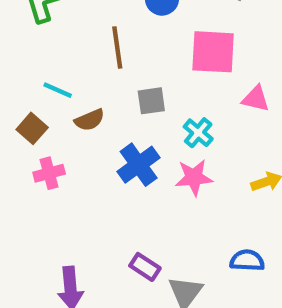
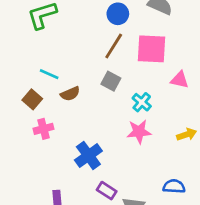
brown line: (117, 48) -> (114, 46), moved, turned 40
gray square: (151, 101) -> (111, 81), turned 36
blue cross: (139, 165) -> (88, 155), moved

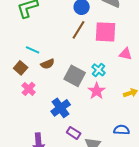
gray square: (111, 81) -> (75, 76), moved, size x1.5
pink cross: (43, 129) -> (29, 89), turned -32
pink star: (139, 132) -> (97, 91), turned -30

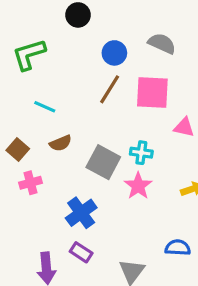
cyan line: (33, 50) -> (45, 107), moved
cyan cross: (99, 70) -> (141, 153), turned -32
pink cross: (29, 89) -> (31, 183), turned 32
purple rectangle: (74, 133) -> (81, 252), moved

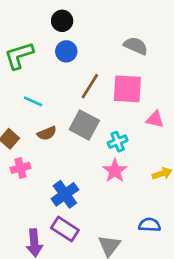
blue circle: (114, 53) -> (66, 51), moved
cyan cross: (141, 153) -> (118, 142), turned -30
gray square: (103, 162) -> (84, 125), moved
purple rectangle: (81, 252) -> (65, 229), size x1.4

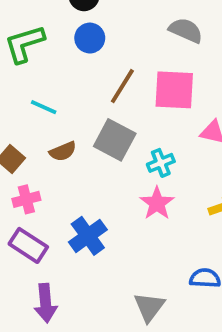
purple rectangle: (65, 229) -> (28, 245), moved

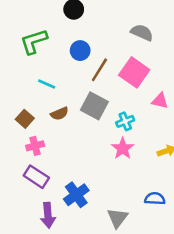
blue circle: (90, 38) -> (80, 51), moved
pink square: (174, 90) -> (134, 72), turned 32
blue cross: (88, 236) -> (76, 195), moved

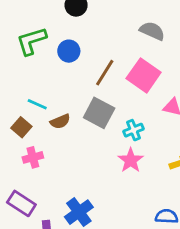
blue circle: (80, 51) -> (69, 51), moved
cyan line: (47, 84) -> (37, 104), moved
purple rectangle: (36, 177) -> (21, 203), moved

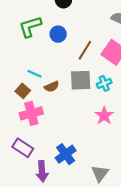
gray square: (99, 113) -> (81, 80), turned -30
cyan cross: (134, 130) -> (104, 83), moved
pink cross: (33, 157) -> (31, 113), size x1.5

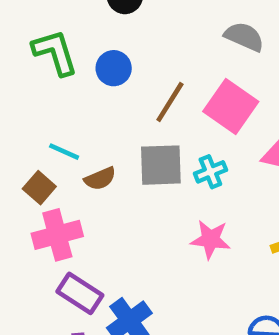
green L-shape: (30, 27) -> (55, 52), turned 90
pink star: (104, 116) -> (210, 239), turned -30
purple rectangle: (23, 148) -> (80, 293), moved

